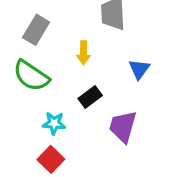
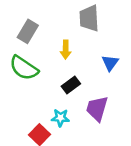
cyan star: (54, 123) -> (60, 118), moved

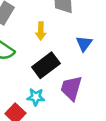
black rectangle: (71, 85) -> (46, 65), size x1.5

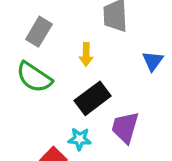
blue triangle: (84, 44) -> (153, 61), moved

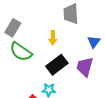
gray rectangle: (39, 32) -> (13, 28), moved
purple trapezoid: (125, 128) -> (85, 67), moved

